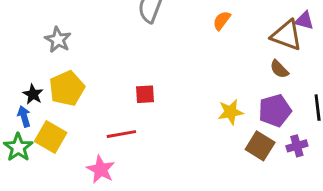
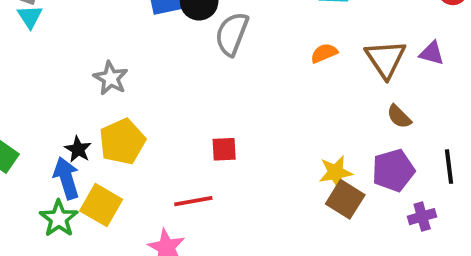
orange semicircle: (222, 21) -> (324, 53), turned 30
brown triangle: (287, 35) -> (386, 59), moved, turned 36
blue arrow: (24, 116) -> (66, 178), size x1.5
brown square: (260, 146) -> (345, 199), moved

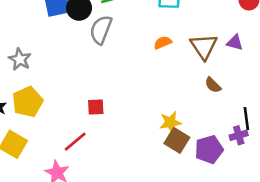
purple pentagon: (393, 170) -> (209, 149), moved
red line: (193, 201) -> (75, 142), turned -30
purple cross: (422, 217) -> (239, 135), moved

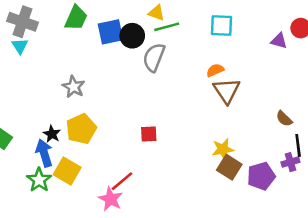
purple triangle: (235, 43) -> (279, 41), moved
brown triangle: (204, 46) -> (227, 91), moved
brown semicircle: (213, 85) -> (284, 119), moved
red line: (75, 142) -> (122, 181), moved

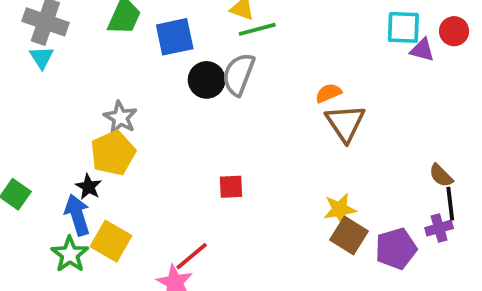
cyan square: (222, 26) -> (403, 27), moved
black circle: (132, 36) -> (207, 80), moved
brown semicircle: (284, 119) -> (441, 176), moved
yellow pentagon: (81, 129) -> (113, 153), moved

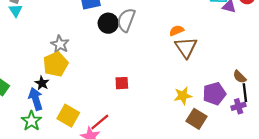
brown square: (349, 236) -> (197, 119), moved
yellow square: (111, 241) -> (68, 116), moved
purple pentagon: (396, 249) -> (214, 94), moved

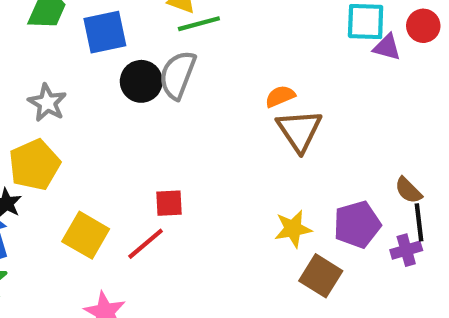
gray star: (60, 44) -> (47, 103), moved
yellow square: (68, 116) -> (86, 235), moved
red line: (100, 122) -> (146, 244), moved

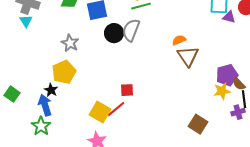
purple pentagon: (357, 225) -> (227, 75), moved
yellow star: (293, 229) -> (222, 91), moved
yellow square: (86, 235) -> (100, 112), moved

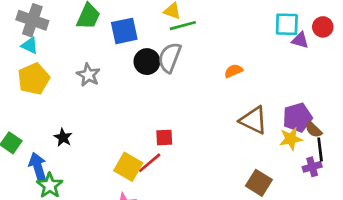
cyan triangle: (26, 21) -> (30, 46), turned -32
brown triangle: (188, 56) -> (253, 120), moved, turned -30
yellow pentagon: (64, 72) -> (34, 79), moved
blue arrow: (45, 105) -> (38, 167), moved

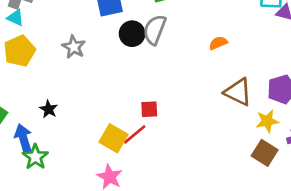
yellow star: (291, 139) -> (267, 121), moved
brown square: (259, 183) -> (265, 153), moved

